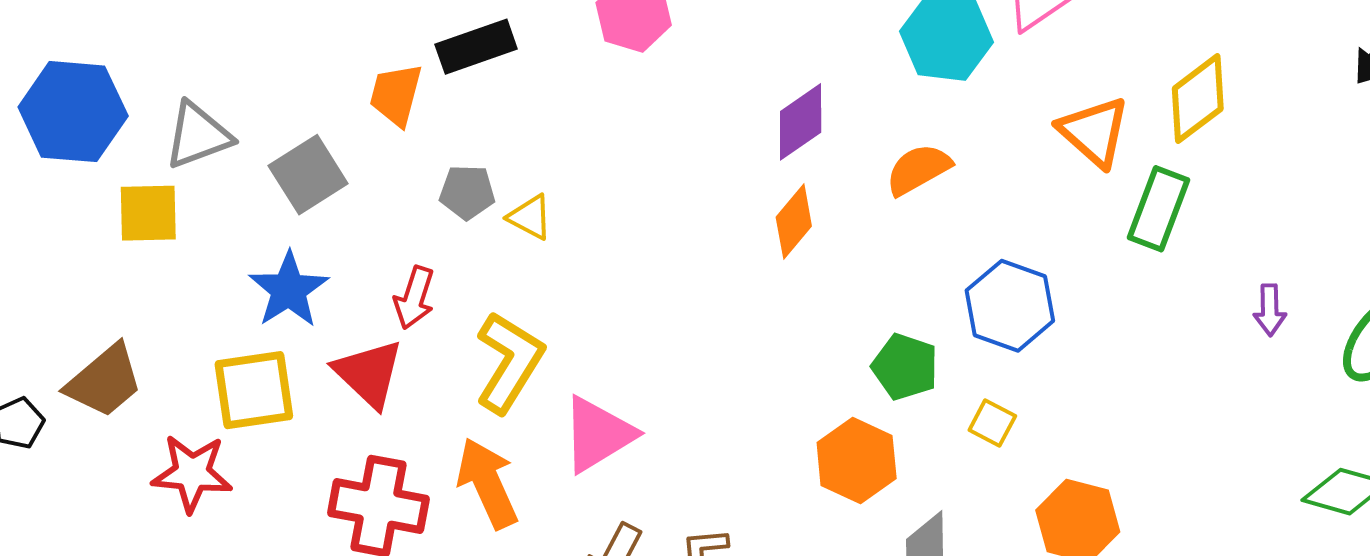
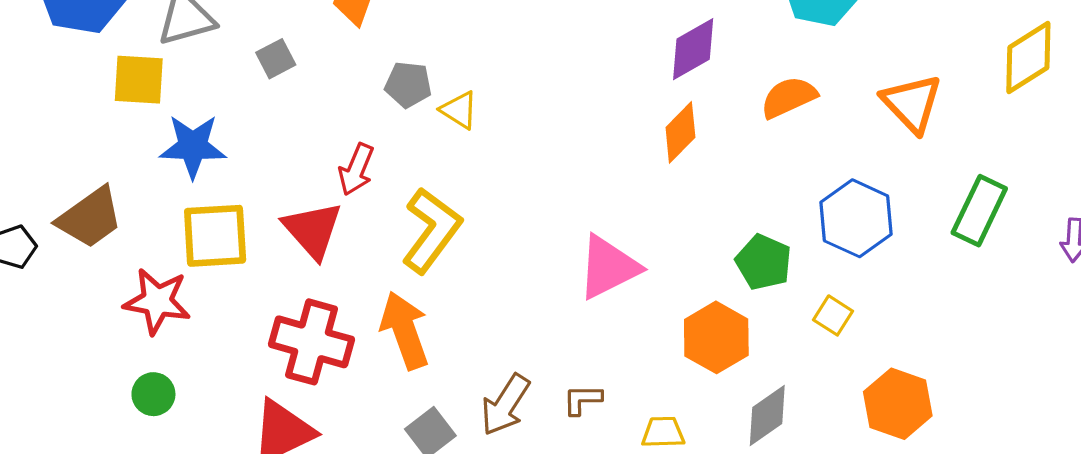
orange triangle: (1094, 132) -> (912, 103), moved
gray square: (308, 175) -> (276, 59), size x0.6
green rectangle: (1158, 209) -> (979, 211), moved
blue star: (289, 290) -> (193, 146), moved, turned 30
pink triangle: (598, 434) -> (608, 267), moved

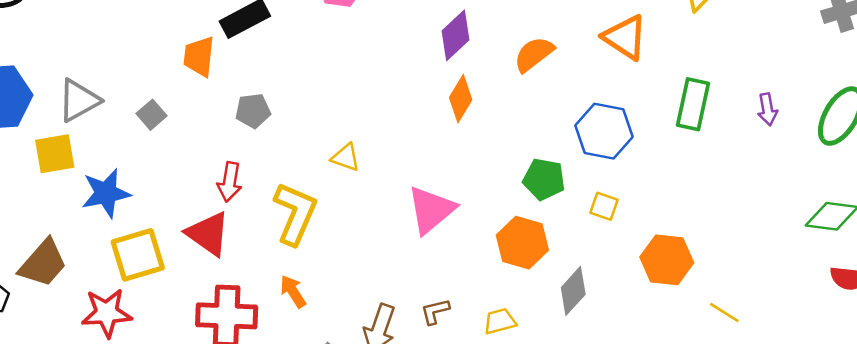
yellow triangle: (459, 110) -> (346, 157), moved
orange arrow: (405, 330) -> (293, 291), size x0.6

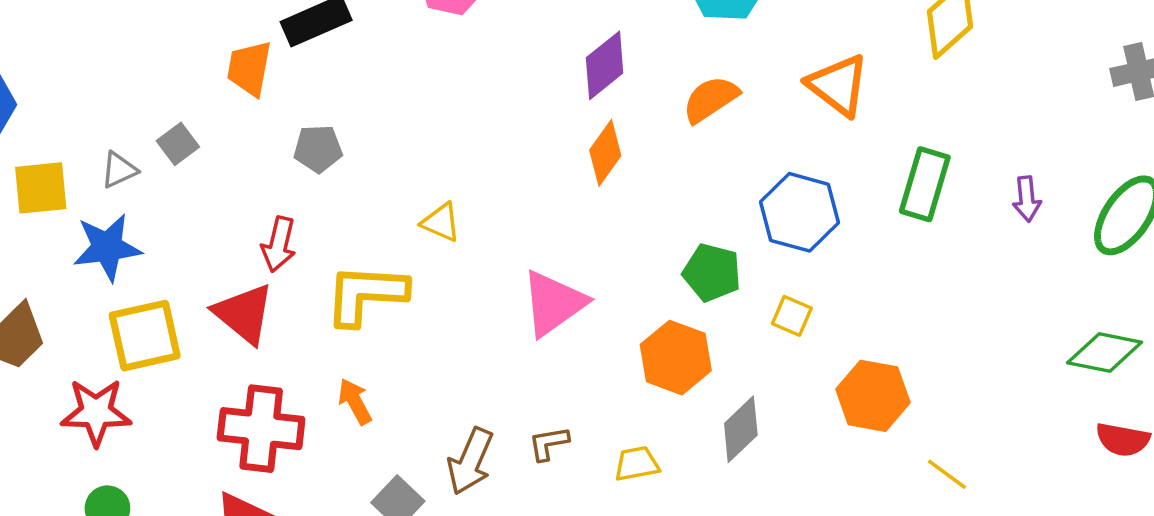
gray triangle: (79, 100) -> (119, 170), moved, size x0.6
yellow L-shape: (295, 213) -> (366, 294), turned -114

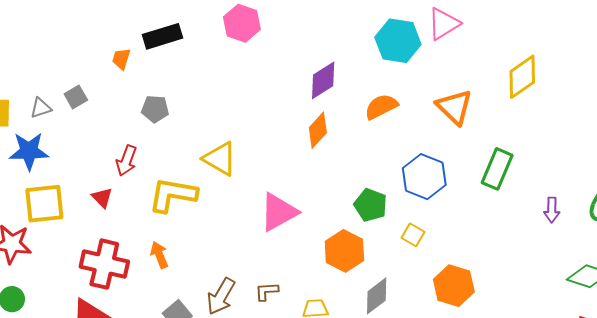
orange trapezoid: (249, 68) -> (121, 59), size x0.7
purple arrow: (1027, 199) -> (552, 210), moved
yellow triangle: (441, 222) -> (220, 159), size x1.5
red triangle: (244, 314) -> (102, 198), size x0.6

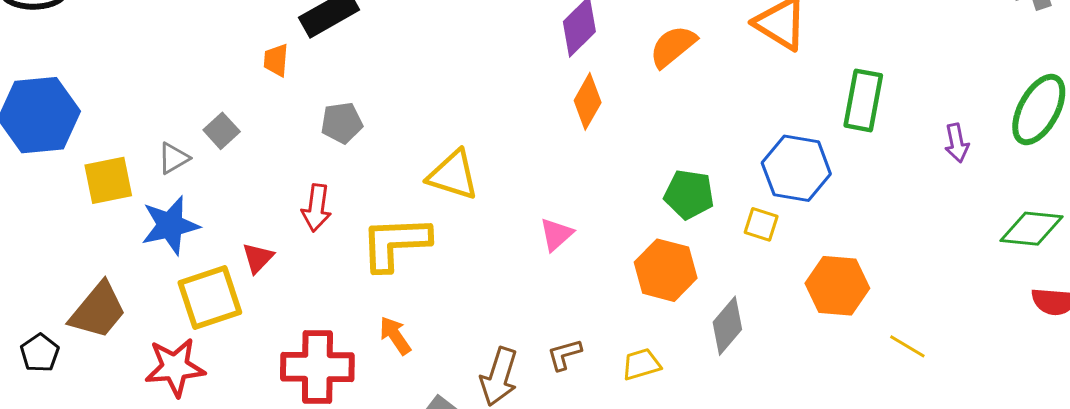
blue hexagon: (424, 177) -> (796, 168), moved
red triangle: (102, 198) -> (258, 258), moved, turned 40
pink triangle: (279, 212) -> (556, 234), size x0.6

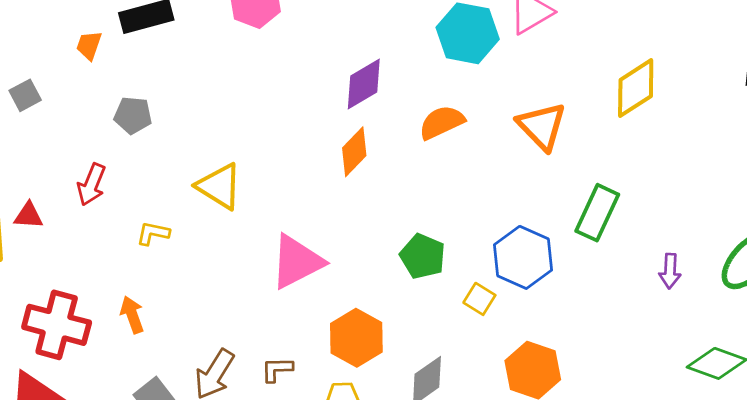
pink triangle: (556, 234) -> (297, 262), size x1.8
yellow L-shape: (395, 243) -> (153, 233), size x0.5
red triangle: (258, 258) -> (29, 215), turned 36
orange hexagon: (666, 270) -> (356, 338), moved

